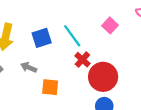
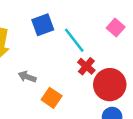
blue square: (42, 38) -> (43, 25), moved
orange square: (50, 87) -> (52, 98), turned 30

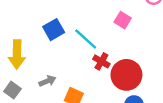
gray arrow: (27, 77) -> (47, 81), turned 147

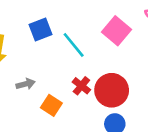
pink square: (123, 20) -> (116, 31), size x1.5
red cross: (101, 61) -> (81, 86), moved

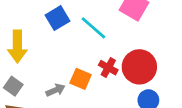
gray arrow: (26, 84) -> (56, 90), moved
orange square: (51, 105) -> (81, 79), moved

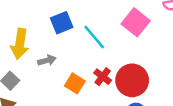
gray arrow: (56, 90) -> (47, 60), moved

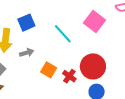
blue square: (62, 23) -> (26, 23), moved
red cross: (103, 77) -> (69, 76), moved

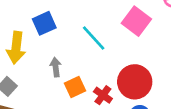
gray arrow: (27, 53) -> (56, 67), moved, turned -80
orange square: (49, 70) -> (75, 87), turned 35

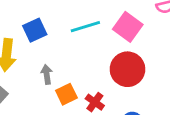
cyan line: (94, 38) -> (85, 27), moved, turned -64
red circle: (135, 82) -> (127, 69), moved

